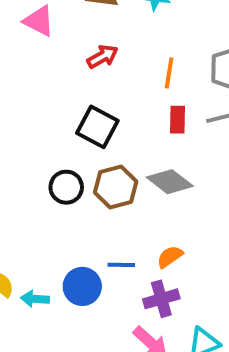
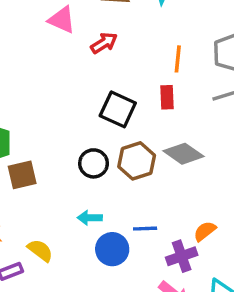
red arrow: (102, 57) -> (104, 43), moved
red rectangle: (178, 120) -> (167, 97), moved
orange semicircle: (170, 257) -> (205, 231), moved
cyan arrow: (35, 299) -> (90, 218), moved

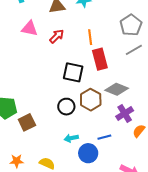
orange line: (178, 59) -> (90, 37), moved
red rectangle: (167, 97) -> (100, 59), size x1.5
purple cross: (182, 256) -> (125, 113), moved

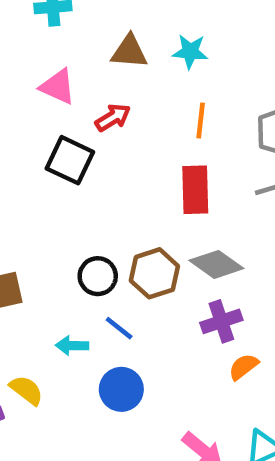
orange line: (90, 37) -> (201, 120), moved
black square: (73, 72) -> (70, 160), moved
blue line: (104, 137) -> (119, 328), moved, turned 40
cyan arrow: (71, 138) -> (72, 346), moved

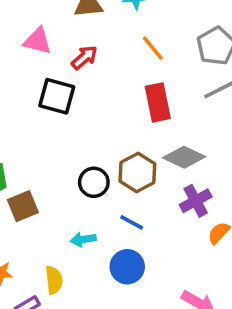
orange line: (201, 120) -> (153, 48), turned -36
blue line: (119, 328) -> (132, 222), moved
yellow semicircle: (26, 390) -> (54, 280), turned 56

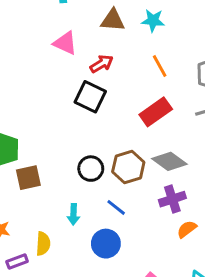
black square: (57, 96) -> (90, 97), moved
red rectangle: (158, 102) -> (156, 112), turned 56
cyan arrow: (83, 239) -> (73, 214), turned -90

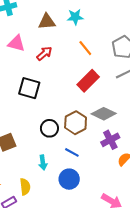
black square: (90, 97) -> (29, 88), moved

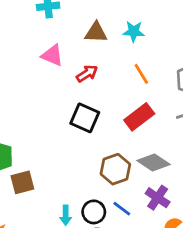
black square: (29, 88) -> (85, 118), moved
black circle: (49, 128) -> (94, 212), moved
purple cross: (110, 140) -> (158, 198), turned -36
blue line: (72, 152) -> (122, 209), moved

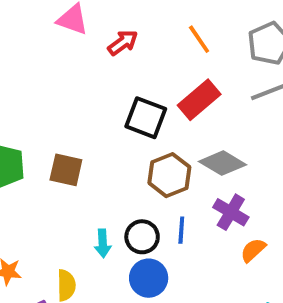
black square: (85, 118) -> (146, 118), moved
brown square: (22, 182) -> (66, 170), moved, turned 30
blue line: (122, 209) -> (181, 230), turned 60

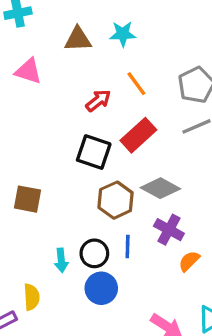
red arrow: (123, 43) -> (98, 101), moved

